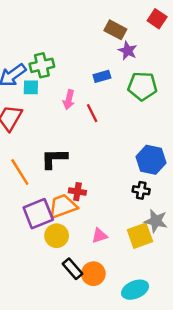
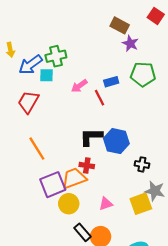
blue rectangle: (102, 76) -> (111, 82), moved
pink arrow: (69, 100) -> (79, 86), turned 42
black L-shape: (54, 158) -> (91, 137), moved
blue hexagon: (151, 160) -> (116, 141), moved

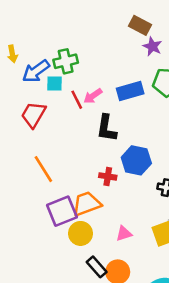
blue rectangle: (111, 82) -> (130, 91), size x1.5
red line: (99, 98) -> (77, 100), moved
black L-shape: (91, 137) -> (107, 128), moved, turned -80
red cross: (87, 165) -> (108, 176), moved

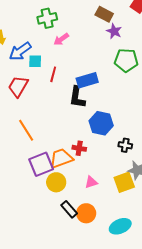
green cross: (66, 61) -> (47, 18), moved
blue rectangle: (130, 91) -> (87, 80), moved
pink arrow: (93, 96) -> (61, 39), moved
red line: (77, 100) -> (53, 74), turned 42
red cross: (108, 176) -> (79, 148), moved

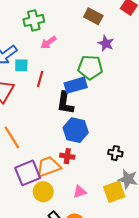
purple star: (114, 31) -> (106, 43), moved
green pentagon: (126, 60) -> (90, 67), moved
blue hexagon: (101, 123) -> (76, 130), moved

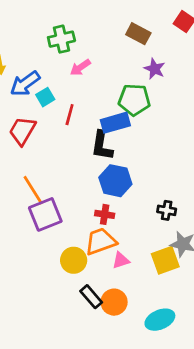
cyan square: (21, 65) -> (45, 97), turned -32
orange trapezoid: (48, 167) -> (101, 241), moved
purple square: (28, 173) -> (45, 214), moved

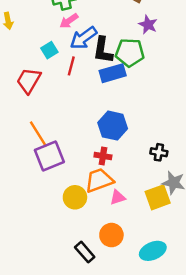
pink arrow: (80, 67) -> (69, 21), moved
blue arrow: (25, 84) -> (83, 38), moved
black L-shape: (102, 146) -> (103, 50), moved
black rectangle: (91, 297) -> (85, 252), moved

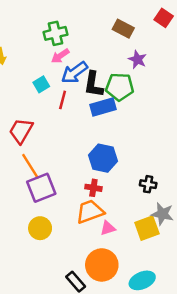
red trapezoid: (29, 81) -> (21, 131), moved
yellow circle: (75, 197) -> (40, 228), moved
orange circle: (111, 235) -> (102, 265), size x1.4

